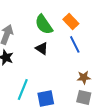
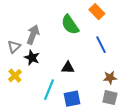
orange rectangle: (71, 21) -> (97, 12), moved
black triangle: (42, 48) -> (68, 68), moved, turned -32

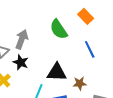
black triangle: (68, 68) -> (57, 72), size x1.5
brown star: (110, 78) -> (80, 83), moved

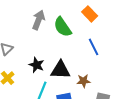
gray arrow: (22, 39) -> (39, 20), moved
black star: (21, 62) -> (37, 65), moved

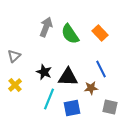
orange rectangle: (90, 14) -> (100, 33), moved
blue line: (94, 47) -> (101, 69), moved

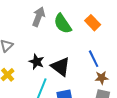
black triangle: (68, 77) -> (61, 67), turned 35
brown star: (91, 88) -> (102, 78), moved

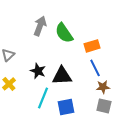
orange rectangle: (93, 23) -> (92, 46), moved, turned -63
black triangle: (61, 67) -> (62, 76), turned -40

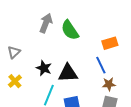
orange rectangle: (92, 46) -> (110, 43), moved

